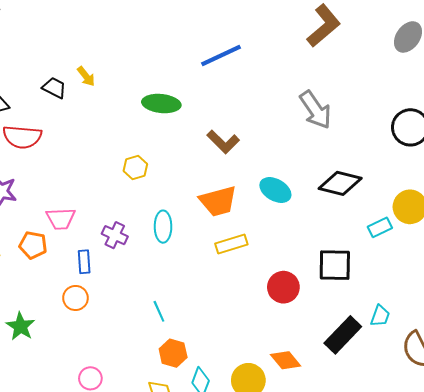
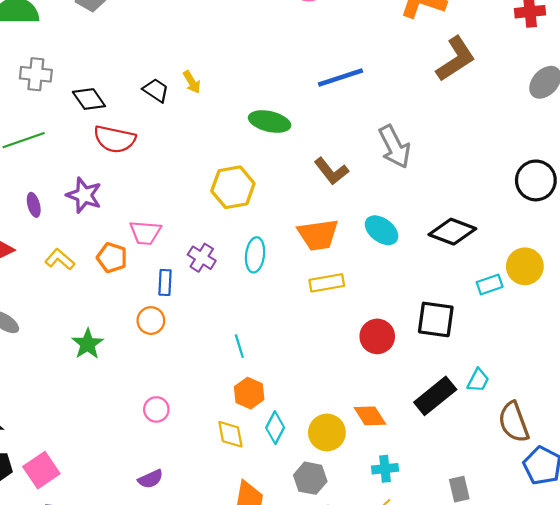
gray arrow: (315, 110) -> (395, 147), moved
yellow hexagon: (135, 167) -> (233, 187), size x1.6

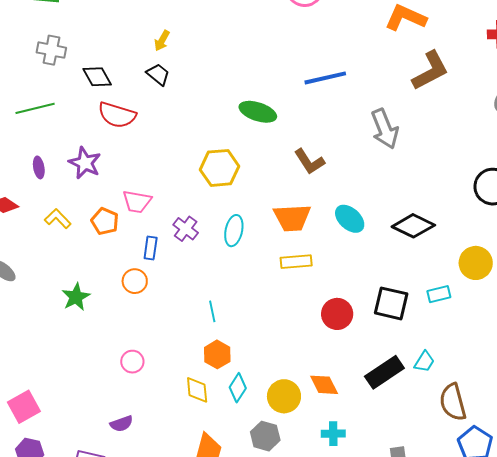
yellow arrow: (192, 82) -> (162, 41), moved, turned 55
gray arrow: (395, 147) -> (385, 129), moved
cyan rectangle: (490, 284) -> (439, 294), moved

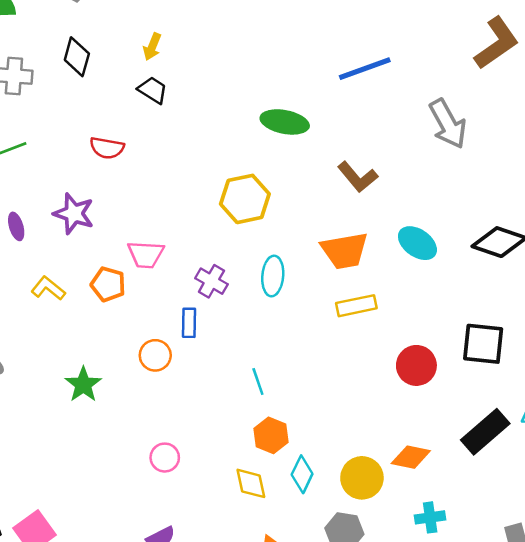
black diamond: (97, 77) -> (77, 57), moved, turned 52
red semicircle: (117, 115) -> (107, 148), size x0.7
blue rectangle: (151, 248) -> (189, 323), moved
orange diamond: (324, 385) -> (411, 457), turned -44

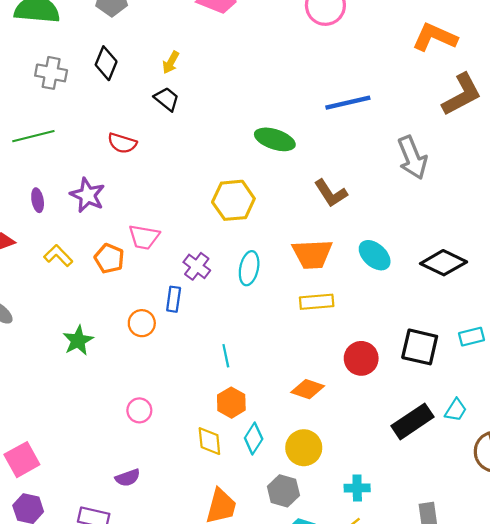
orange diamond: (411, 457) -> (308, 389), moved

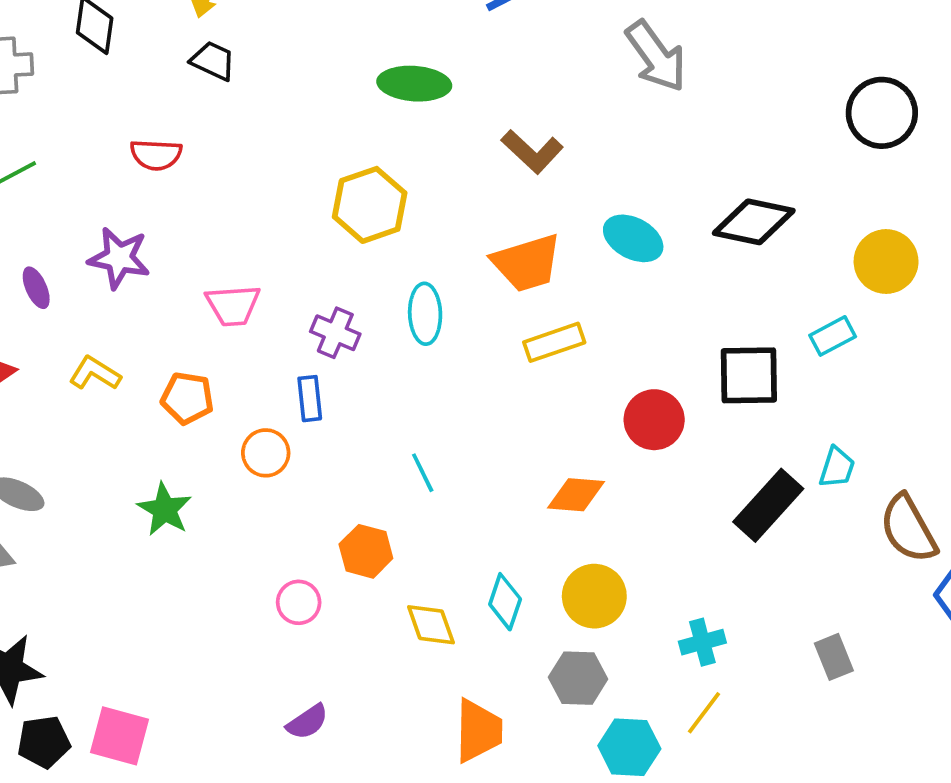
orange pentagon: (109, 258) -> (187, 398), moved
orange hexagon: (231, 403) -> (366, 551), moved
pink square: (22, 460) -> (120, 736), turned -32

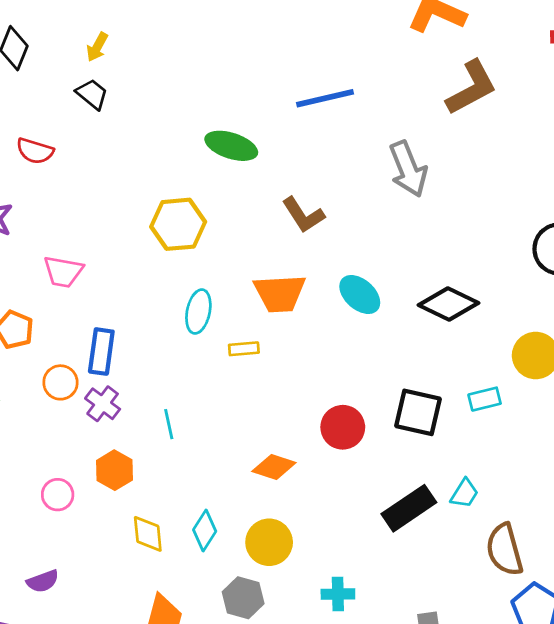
purple cross: (335, 333) -> (103, 404), moved
yellow rectangle: (554, 342) -> (244, 349), moved, size x0.7
blue rectangle: (310, 399) -> (101, 352), size x1.4

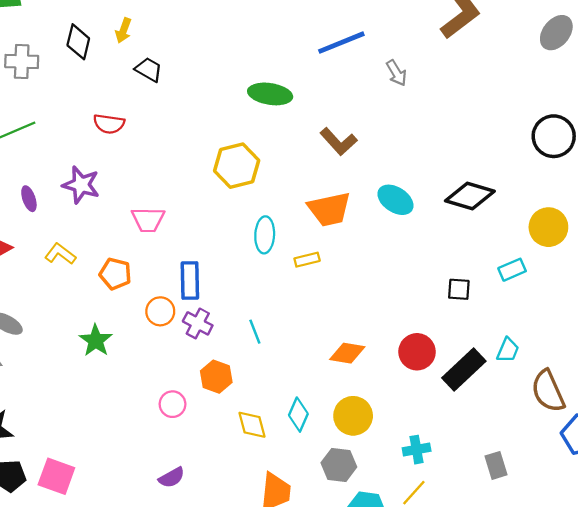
yellow arrow: (97, 47) -> (123, 30), moved
gray arrow: (408, 169) -> (397, 73), moved, size x0.6
black square: (418, 412) -> (459, 289), size x0.6
red circle: (343, 427) -> (417, 352), moved

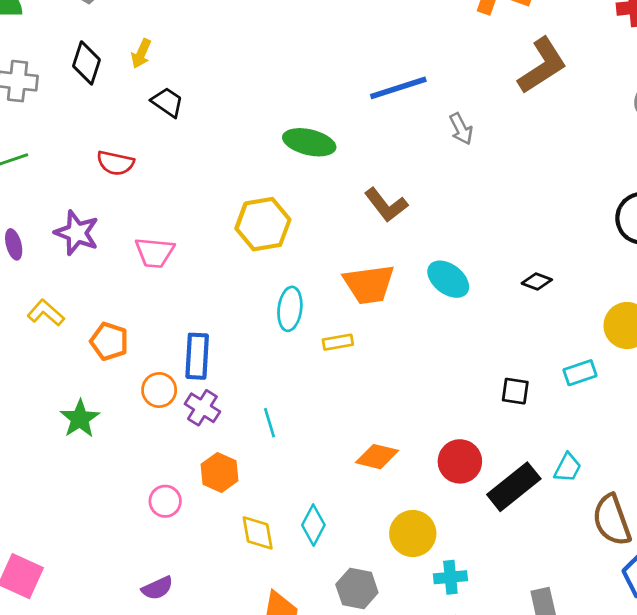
black diamond: (470, 196) -> (537, 282), size x0.5
pink trapezoid: (148, 220) -> (155, 253), moved
yellow circle: (353, 416) -> (413, 534), moved

